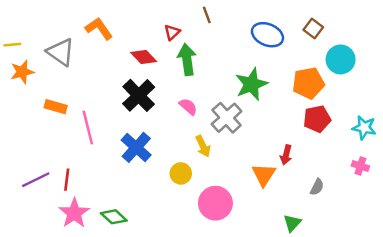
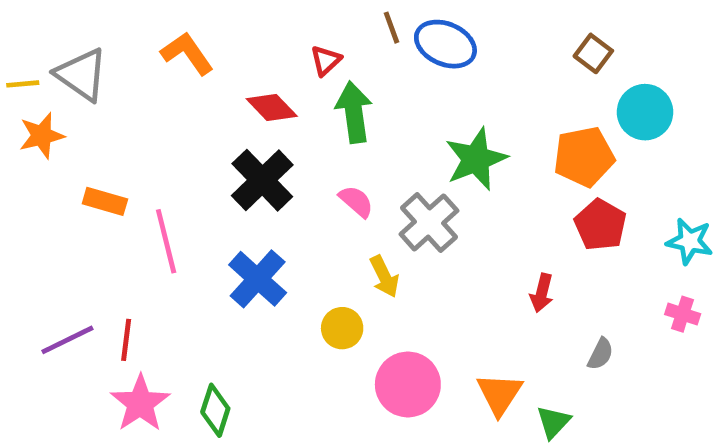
blue ellipse: (267, 35) -> (445, 44), moved
gray triangle: (61, 52) -> (82, 75), moved
red pentagon: (317, 119) -> (600, 225), turned -30
orange triangle: (264, 175) -> (499, 394), moved
green diamond: (114, 217) -> (215, 410), turned 65

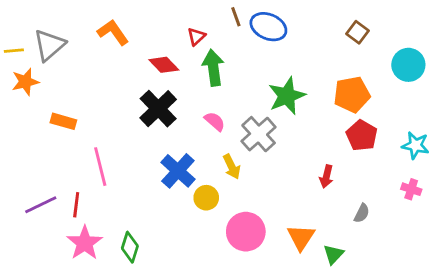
gray triangle: (82, 75) -> (49, 45), turned 44
cyan circle: (645, 112) -> (408, 65), moved
pink line: (166, 241) -> (100, 167), moved
blue cross: (258, 279) -> (178, 171), moved

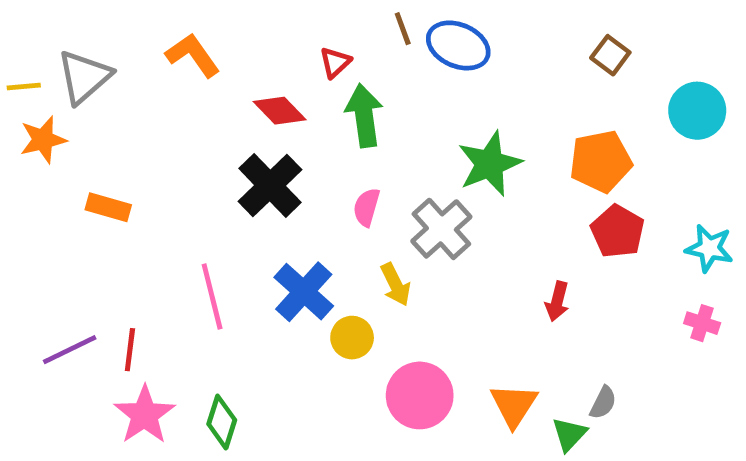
pink semicircle: (215, 121) -> (367, 207), turned -115
pink line: (100, 167) -> (212, 297), moved
gray semicircle: (362, 213) -> (603, 403), moved

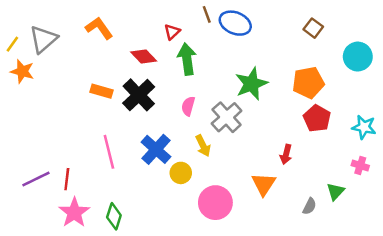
yellow line: (24, 87) -> (12, 44), turned -49
orange star: (43, 140) -> (22, 71), turned 30
orange rectangle: (108, 207) -> (102, 91), moved
orange triangle: (514, 405) -> (264, 184), moved
green triangle: (569, 434) -> (336, 191), moved

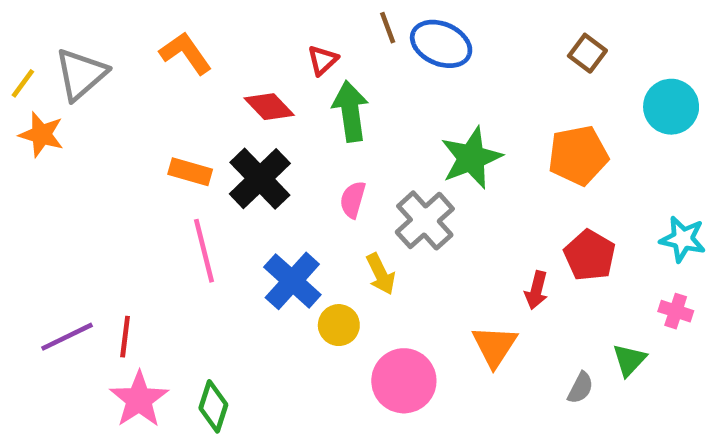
red pentagon: (317, 118) -> (590, 255), moved
pink line: (109, 152) -> (204, 251), moved

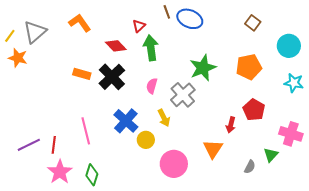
cyan star: (683, 239) -> (294, 83), moved
pink line: (204, 251) -> (86, 131), moved
pink cross: (676, 311) -> (291, 134), size x1.6

